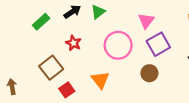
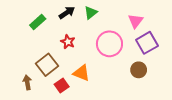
orange triangle: (100, 80) -> (81, 73), moved, turned -30
brown arrow: (12, 87) -> (27, 82), moved

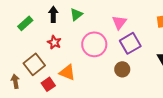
black arrow: (67, 13) -> (53, 14), turned -56

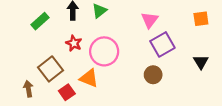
pink circle: (94, 44) -> (104, 51), moved

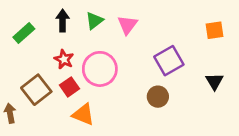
pink triangle: (150, 20) -> (127, 25), moved
orange triangle: (89, 78) -> (83, 115), moved
red square: (67, 92) -> (69, 87), moved

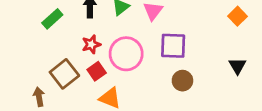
orange square: (214, 30) -> (237, 16), turned -36
red star: (64, 59) -> (91, 44), turned 30
purple square: (169, 61) -> (173, 46), moved, turned 32

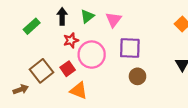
red star: (91, 44) -> (71, 40), moved
brown arrow: (39, 97) -> (21, 89), turned 80

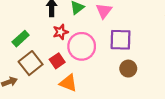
green rectangle: (32, 26) -> (21, 39), moved

